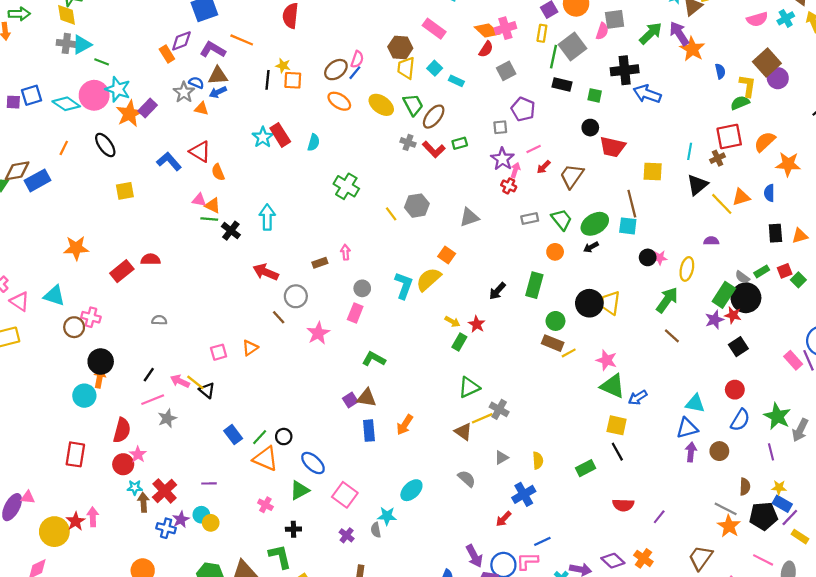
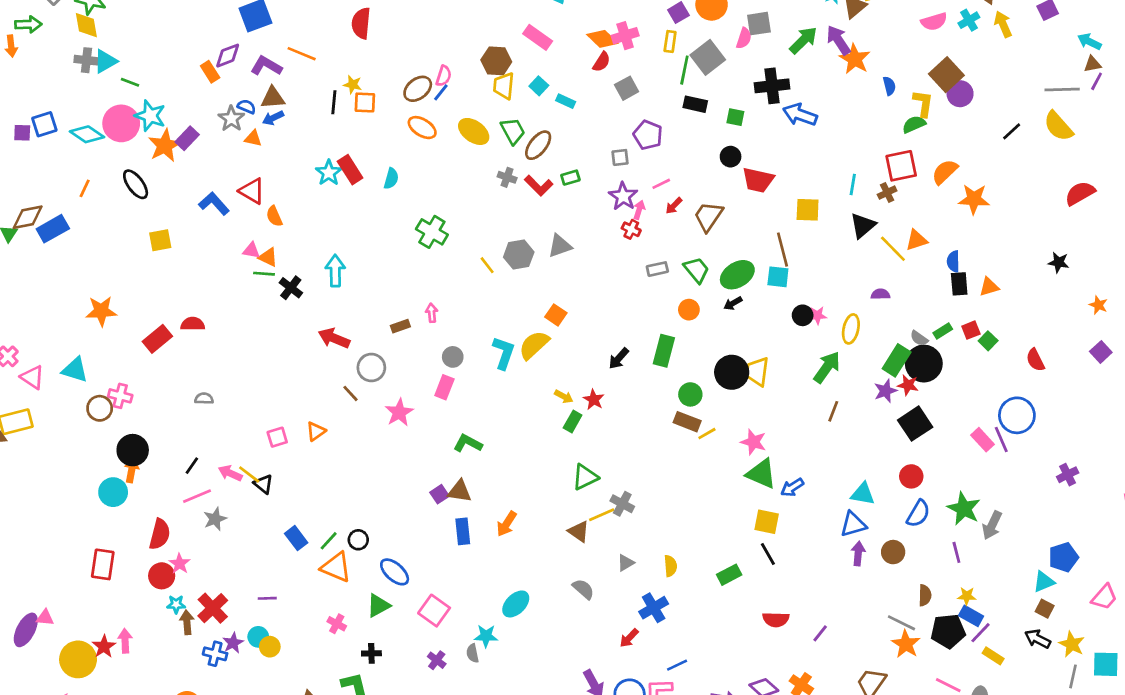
blue semicircle: (769, 193) -> (953, 261), moved
gray triangle: (469, 217) -> (560, 246), moved
brown line: (672, 336) -> (833, 411), turned 70
black square: (738, 347) -> (915, 424), size x1.4

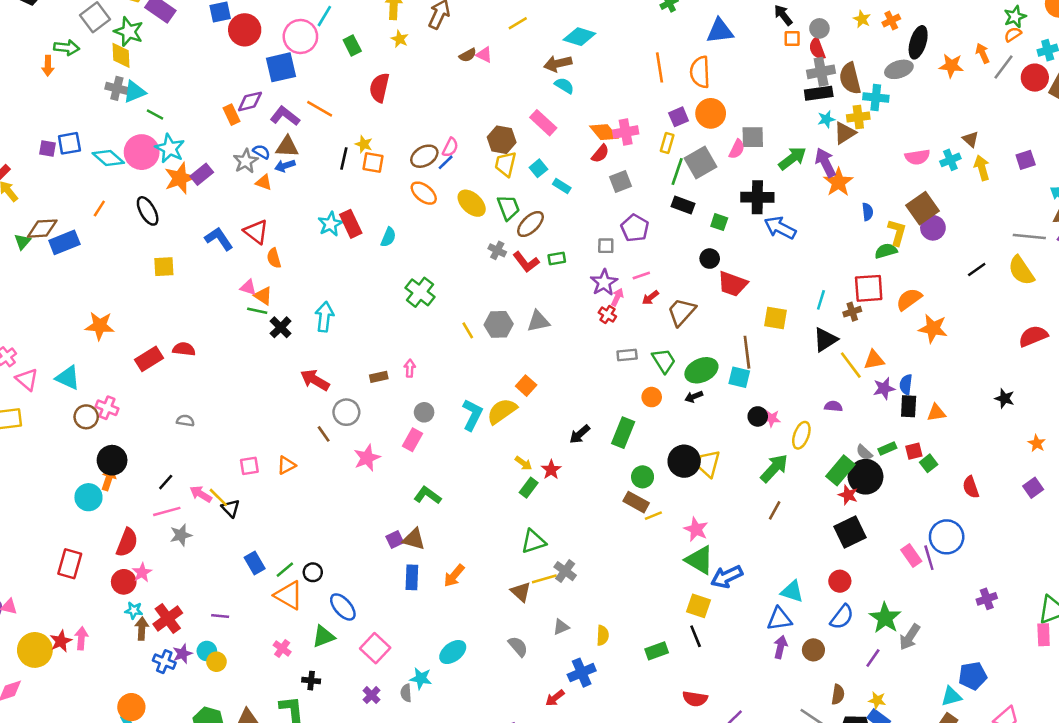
purple star: (886, 391) -> (884, 388), moved
blue arrow: (792, 487) -> (727, 577), size x1.4
purple line: (956, 552) -> (873, 658), turned 42

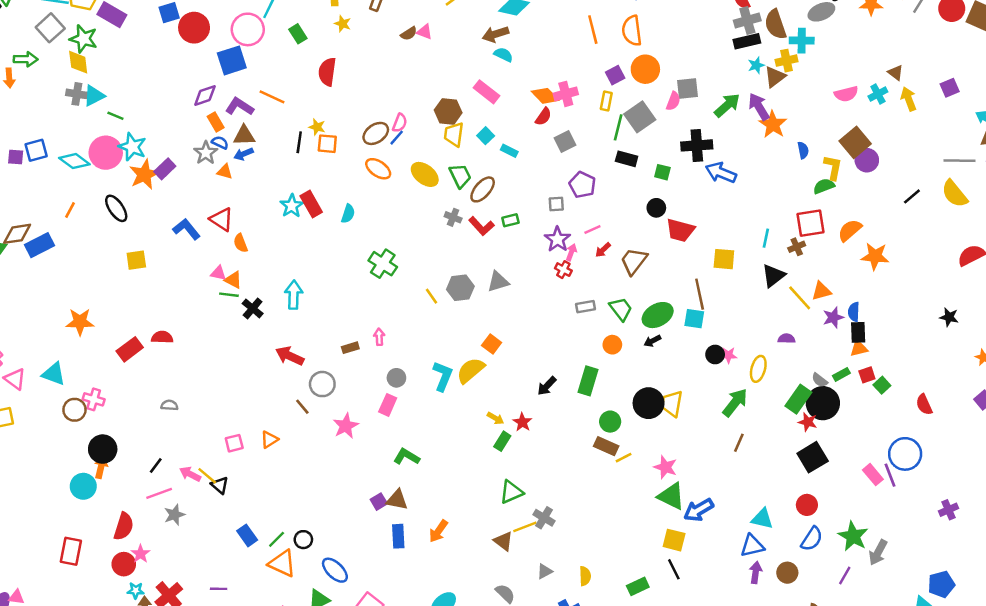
orange rectangle: (231, 115) -> (216, 122), moved
orange triangle: (936, 413) -> (859, 348), moved

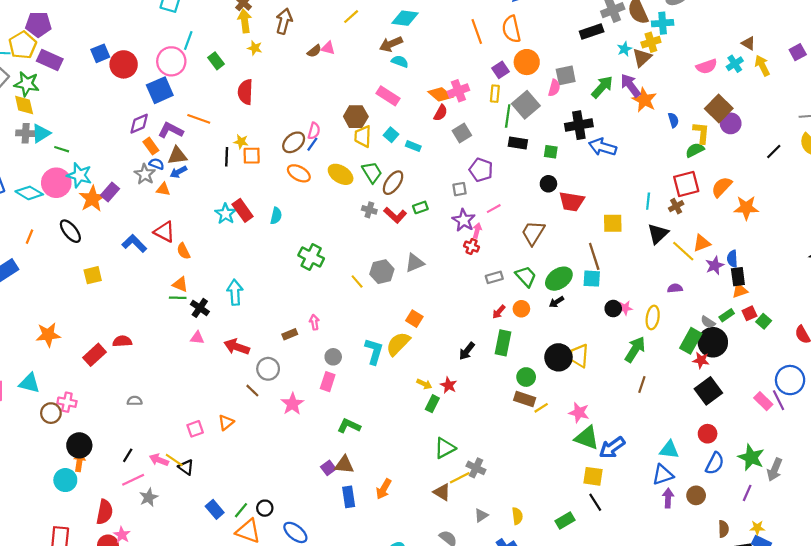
black rectangle: (747, 41) -> (592, 32), moved
red arrow: (603, 250) -> (499, 312), moved
pink triangle: (218, 273) -> (197, 338), moved

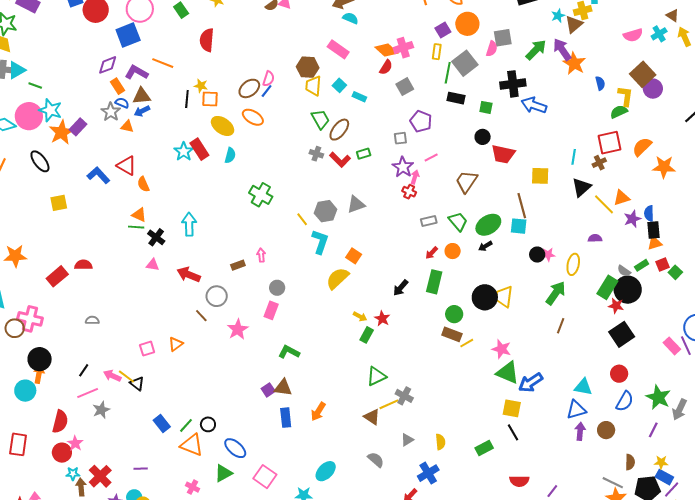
yellow ellipse: (341, 174) -> (223, 126), moved
cyan L-shape: (374, 351) -> (320, 242), moved
pink cross: (67, 402) -> (30, 319), size x1.4

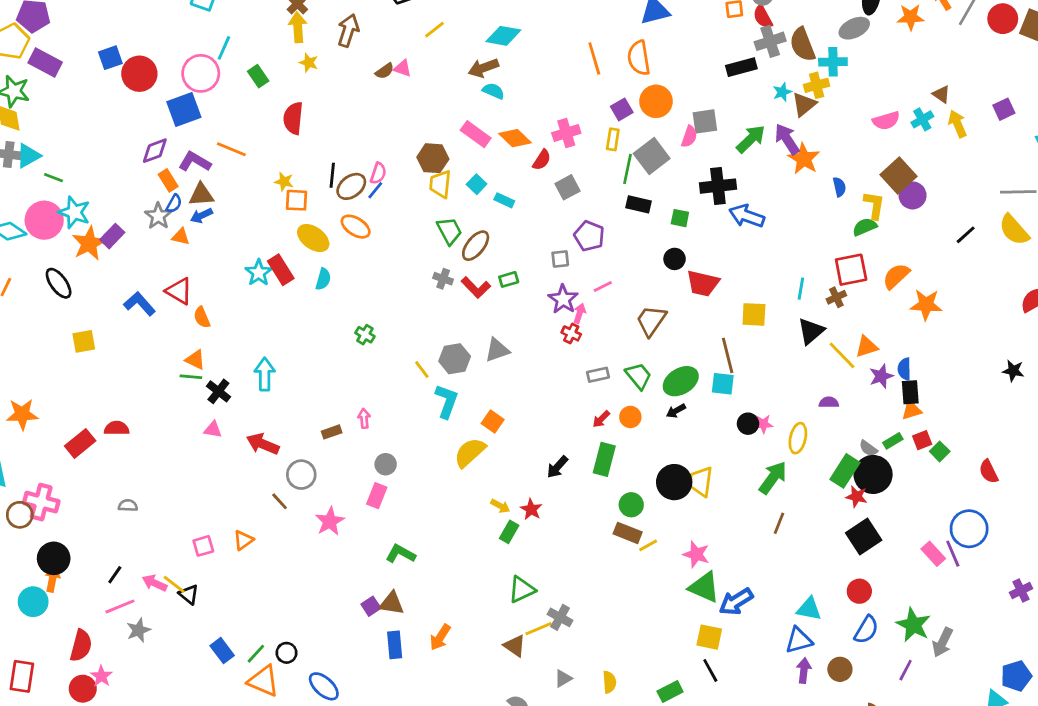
orange diamond: (386, 50) -> (515, 138), moved
black line: (187, 99) -> (332, 175), moved
blue semicircle: (122, 103) -> (174, 204), turned 96
green cross: (261, 195) -> (365, 335), size x0.6

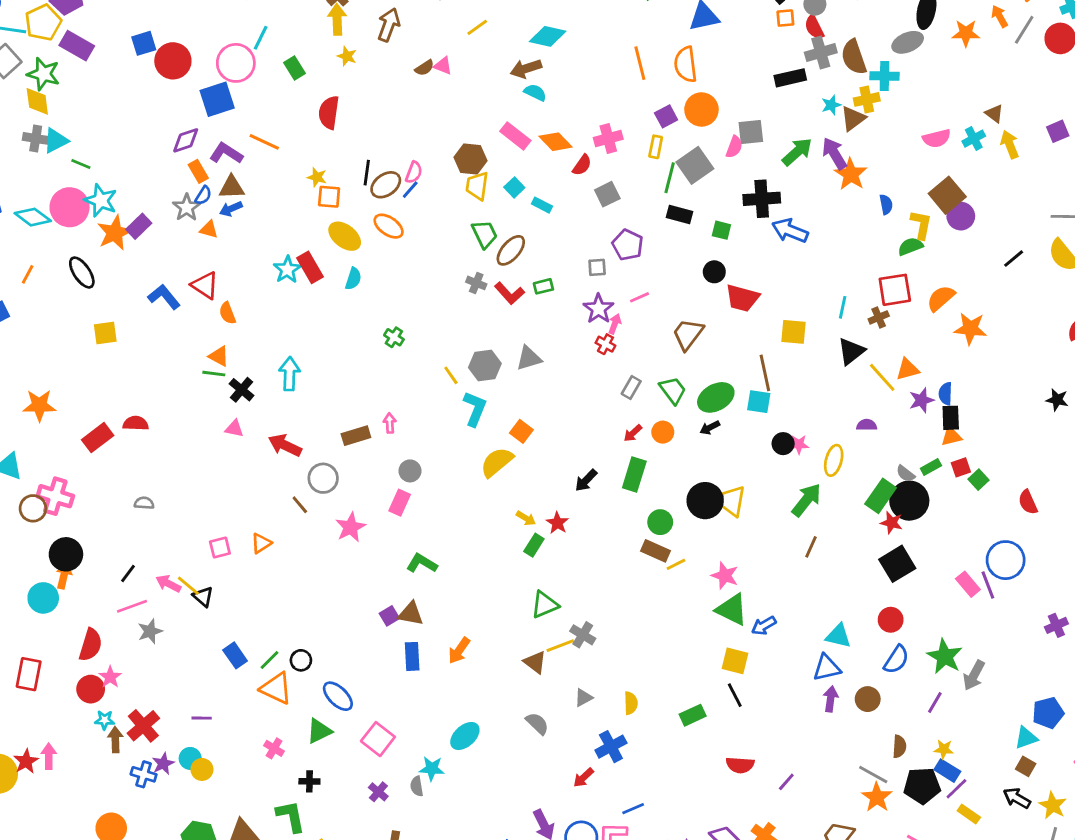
gray rectangle: (598, 375) -> (631, 388), turned -50
brown rectangle: (332, 432) -> (356, 436), size x1.4
blue arrow: (736, 602) -> (764, 626), size x0.7

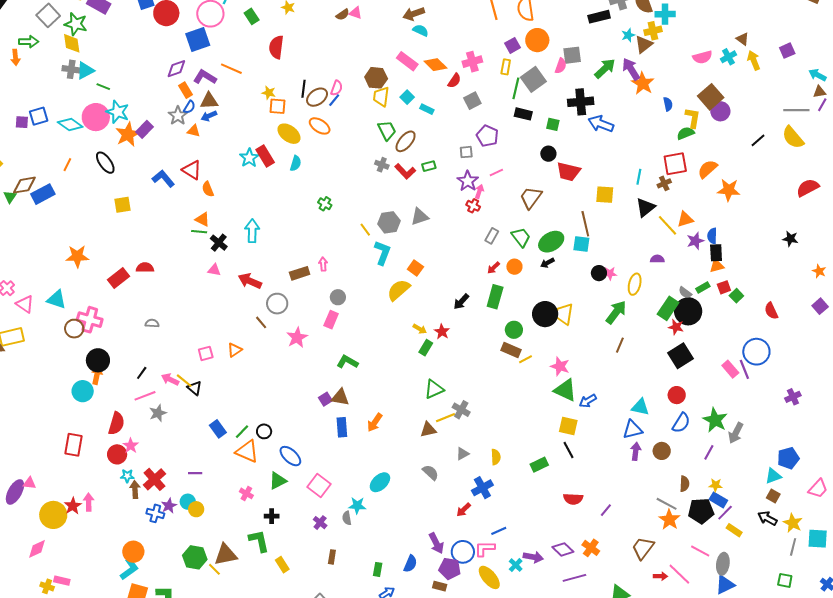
brown triangle: (535, 662) -> (428, 430), turned -48

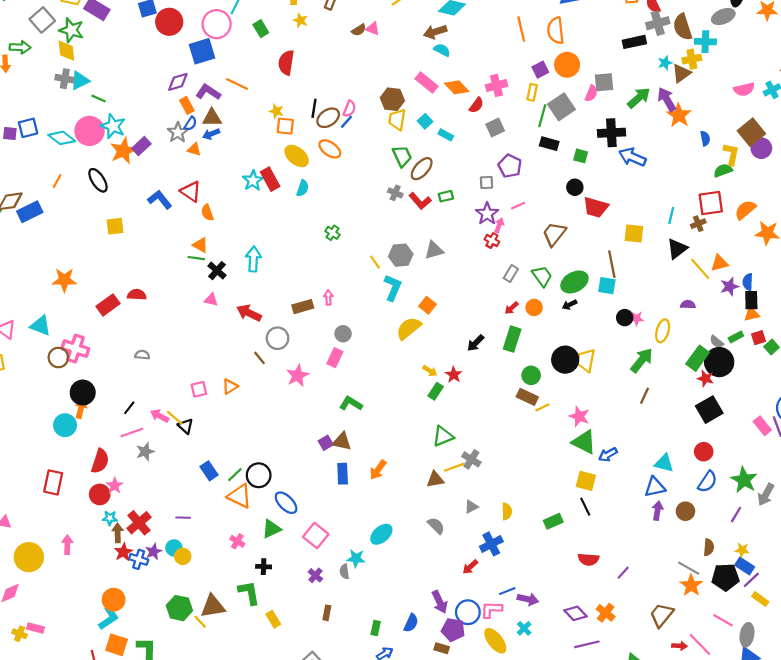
black circle: (264, 431) -> (259, 475), size x1.5
red star: (73, 506) -> (123, 552), moved
purple arrow: (533, 557) -> (528, 599), moved

